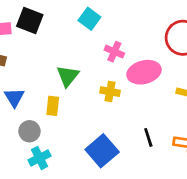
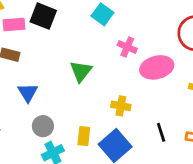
yellow cross: (110, 92) -> (121, 106), moved
yellow rectangle: (53, 106) -> (84, 136), moved

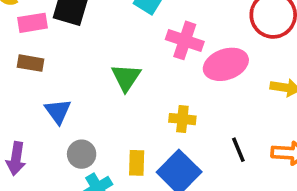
pink cross: (127, 47) -> (185, 40), size x1.4

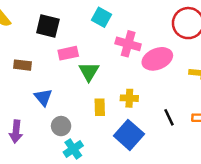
pink rectangle: (32, 23) -> (68, 53), moved
yellow rectangle: (137, 163) -> (100, 107), moved

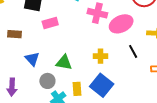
green triangle: (89, 72) -> (64, 62), moved, turned -48
yellow rectangle: (100, 107) -> (77, 89), moved
black line: (169, 117) -> (133, 51), moved

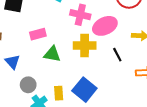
pink rectangle: (50, 23) -> (38, 34), moved
yellow cross: (100, 56) -> (85, 46), moved, size x1.5
green triangle: (64, 62) -> (52, 54), moved

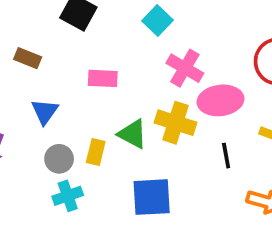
green triangle: (52, 54) -> (132, 134), moved
blue square: (84, 90) -> (152, 197), turned 30
yellow rectangle: (59, 93) -> (96, 152), moved

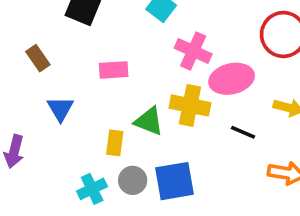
brown rectangle: (28, 58) -> (38, 58), turned 40
black line: (226, 156) -> (243, 132), turned -50
gray circle: (59, 159) -> (133, 180), moved

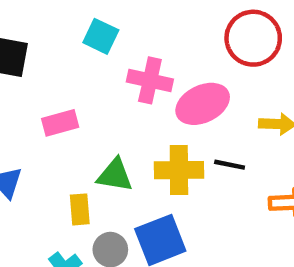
yellow cross: (190, 105) -> (179, 170), moved

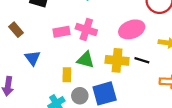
pink cross: (150, 80) -> (86, 29), moved

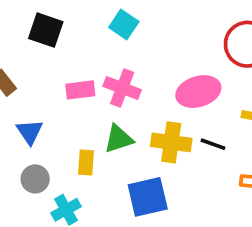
green triangle: (86, 60) -> (119, 139), turned -36
gray circle: (80, 96) -> (35, 179), moved

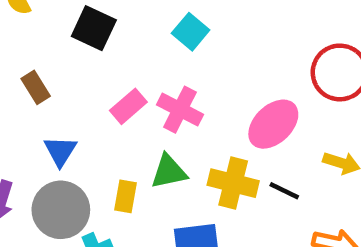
pink rectangle: (80, 90) -> (128, 106), turned -40
pink ellipse: (198, 92) -> (273, 124), turned -33
gray circle: (35, 179) -> (61, 210), size x1.6

